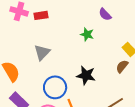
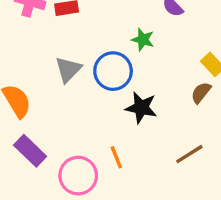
blue circle: (55, 87) -> (113, 71), moved

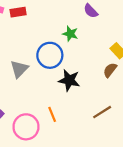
gray triangle: (68, 69) -> (19, 69), moved

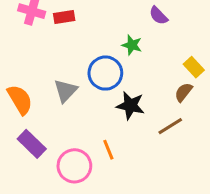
brown line: (102, 112) -> (170, 126), moved

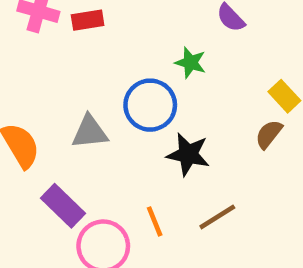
gray triangle: (66, 91) -> (90, 132), turned 40
brown line: (170, 126) -> (217, 217), moved
purple rectangle: (32, 144) -> (63, 206), moved

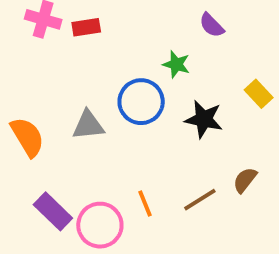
brown semicircle: (269, 134) -> (245, 180), moved
black star: (188, 154) -> (204, 119), moved
purple rectangle: (63, 206) -> (53, 211), moved

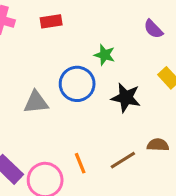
purple semicircle: (212, 25) -> (153, 29), moved
red rectangle: (86, 27) -> (51, 21), moved
brown semicircle: (245, 180) -> (158, 145), turned 55

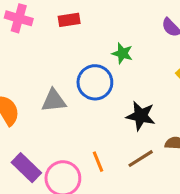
black star: (126, 98) -> (141, 116), moved

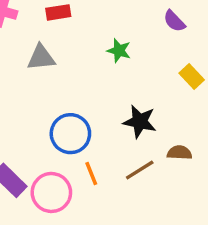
blue circle: (95, 82) -> (70, 134), moved
gray triangle: (54, 101) -> (41, 57), moved

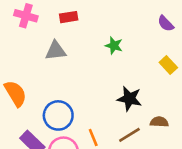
purple semicircle: (174, 21) -> (166, 24), moved
blue circle: (70, 134) -> (58, 115), moved

